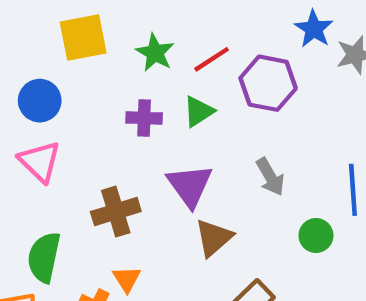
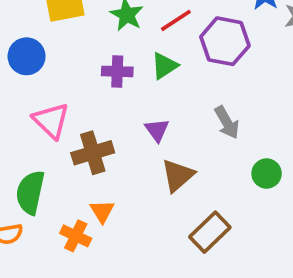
pink triangle: (40, 162) -> (51, 121), moved
purple triangle: (190, 185) -> (157, 130), size x0.6

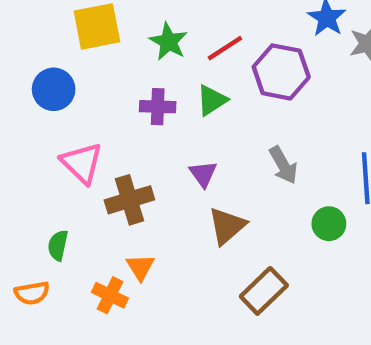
green semicircle: (30, 192) -> (58, 245), size x0.6

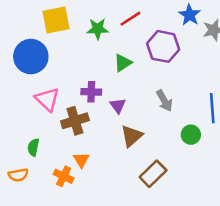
green star: (168, 42) -> (98, 29), turned -30
red line: (225, 48) -> (130, 19), moved
blue circle: (54, 89) -> (31, 57), size x1.4
purple cross: (158, 107) -> (91, 92), moved

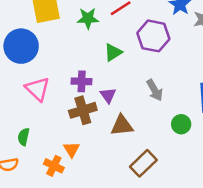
brown cross: (75, 121) -> (83, 110), moved
brown triangle: (132, 136) -> (122, 125), turned 35

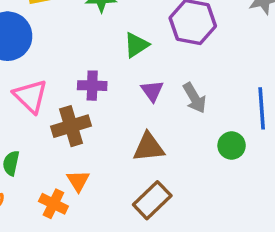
purple triangle: (108, 95) -> (152, 91), moved
brown cross: (83, 110) -> (71, 126), moved
brown rectangle: (143, 163) -> (152, 200), moved

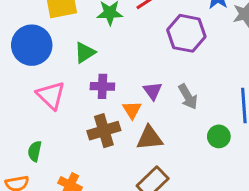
green triangle: (136, 45) -> (85, 52), moved
brown cross: (71, 126) -> (104, 131), moved
orange triangle: (78, 181) -> (132, 110), moved

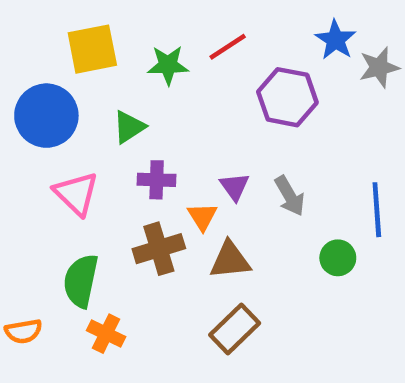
green semicircle: (35, 151) -> (81, 281), moved, size x1.6

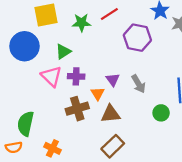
pink triangle: (76, 194) -> (51, 76), moved
green semicircle: (81, 281) -> (26, 124), moved

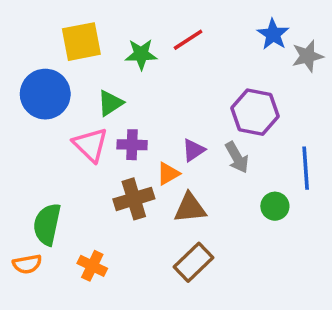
purple hexagon: (137, 38) -> (255, 112), moved
purple triangle: (113, 80) -> (194, 150), turned 32
orange triangle: (98, 94) -> (168, 174), turned 32

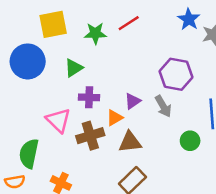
pink triangle: (90, 145) -> (58, 120), moved

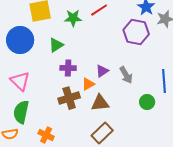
purple hexagon: (176, 74) -> (136, 32), moved
pink triangle: (58, 120) -> (20, 81), moved

